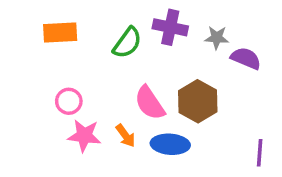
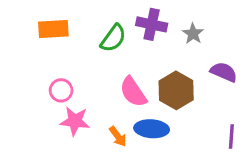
gray star: (217, 38) -> (193, 34), turned 30
purple semicircle: (246, 58) -> (224, 72), moved
orange arrow: (126, 136) -> (118, 136), moved

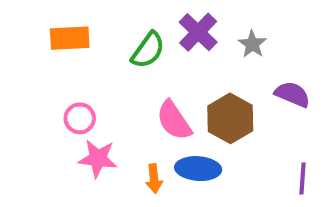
purple cross: (152, 24) -> (198, 32), turned 32
orange arrow: (118, 136) -> (154, 179), turned 30

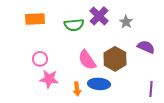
green semicircle: (148, 50) -> (74, 25), turned 48

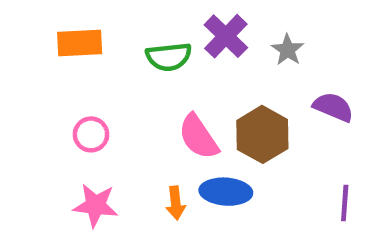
pink star: (49, 79) -> (96, 205), moved

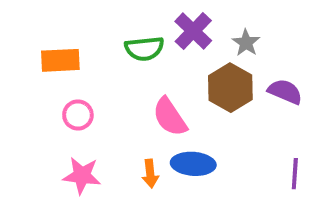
orange rectangle: (80, 43) -> (60, 60), moved
brown hexagon: (262, 134) -> (230, 88), moved

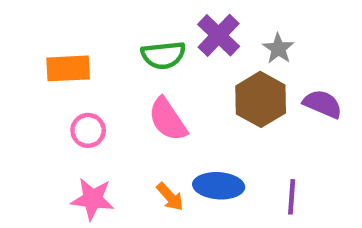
pink semicircle: (170, 117) -> (168, 119), moved
orange arrow: (150, 174) -> (170, 197), turned -36
purple line: (295, 174) -> (292, 197), moved

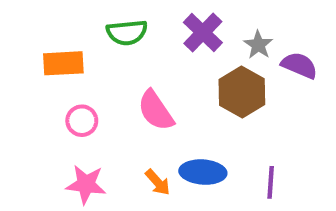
green semicircle: (163, 55) -> (127, 32), moved
purple semicircle: (323, 104) -> (299, 65), moved

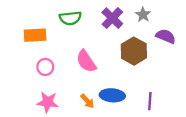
gray star: (258, 45) -> (143, 15), moved

